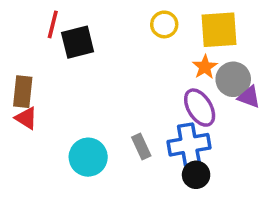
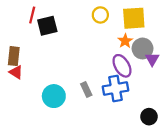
purple triangle: (249, 97) -> (152, 59), turned 40
black circle: (196, 175) -> (149, 117), moved

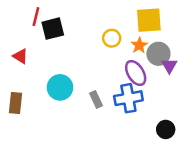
yellow circle: (100, 15) -> (112, 38), moved
brown rectangle: (14, 56) -> (16, 103), moved
red triangle: (16, 72) -> (20, 56), moved
cyan circle: (54, 96) -> (60, 87), moved

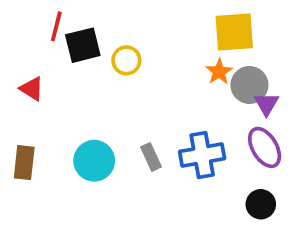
yellow circle: (112, 38) -> (126, 60), moved
purple ellipse: (136, 73) -> (265, 147), moved
cyan circle: (60, 87) -> (94, 161), moved

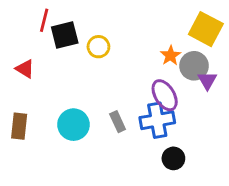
yellow square: (234, 32) -> (206, 29), moved, turned 32
purple ellipse: (265, 147) -> (165, 95), moved
black circle: (261, 204) -> (173, 158), moved

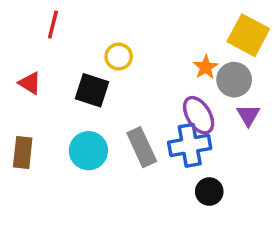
black square: (65, 35) -> (92, 90), moved, turned 32
purple triangle: (207, 81) -> (248, 115), moved
gray rectangle: (118, 122) -> (142, 147), size x1.5

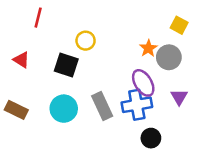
yellow square: (248, 35) -> (179, 25), size x0.6
purple triangle: (248, 115) -> (179, 97), moved
brown rectangle: (23, 152) -> (16, 110), turned -70

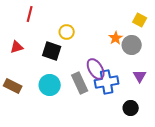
red triangle: (21, 60) -> (17, 47), turned -48
purple ellipse: (143, 83) -> (96, 69), moved
black circle: (151, 138) -> (131, 108), moved

